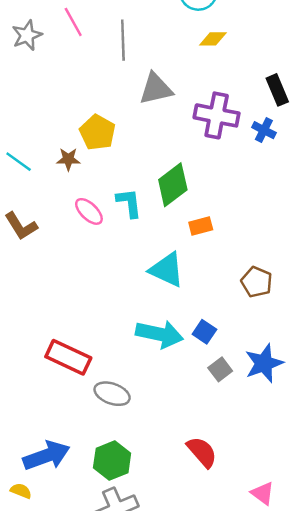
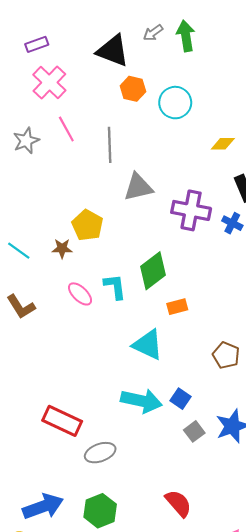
yellow diamond: (213, 39) -> (223, 144), moved
gray ellipse: (112, 394) -> (100, 453), turned -40

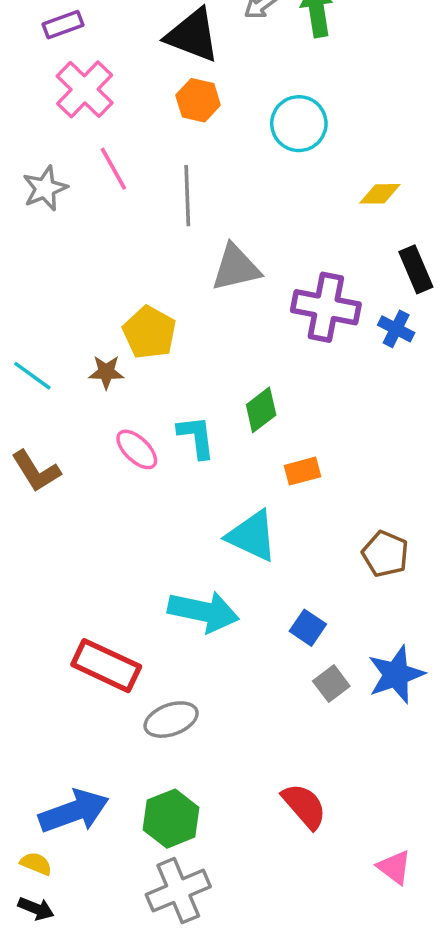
orange hexagon: (133, 89) -> (198, 100), moved
green diamond: (153, 271) -> (261, 410), size x0.7
cyan arrow: (141, 401) -> (203, 612), moved

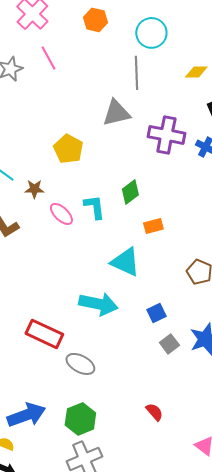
gray line: (187, 196) -> (136, 73), moved
brown star: (106, 372) -> (34, 189), moved
blue square: (308, 628) -> (156, 313), turned 30
gray ellipse: (171, 720) -> (80, 364), turned 48
red semicircle: (304, 806) -> (154, 412), size x0.7

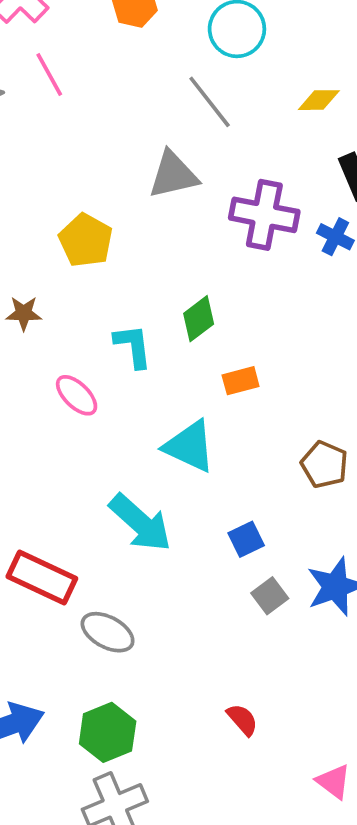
gray line: (136, 73) -> (210, 102), turned -36
pink ellipse: (61, 214) -> (77, 395), moved
cyan arrow: (98, 304) -> (140, 523), turned 30

